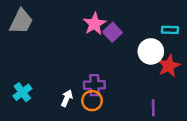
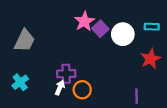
gray trapezoid: (21, 21) -> (24, 41), moved
white circle: (151, 51) -> (123, 34), moved
purple cross: (94, 85) -> (66, 74), moved

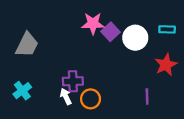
pink star: (84, 21) -> (93, 24), turned 30
white arrow: (60, 88) -> (66, 97), turned -48
purple line: (137, 96) -> (147, 97), moved

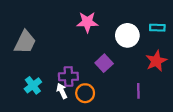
purple square: (111, 32) -> (104, 63), moved
cyan cross: (22, 91) -> (33, 85), moved

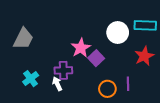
pink star: (87, 22) -> (81, 48), moved, turned -30
cyan rectangle: (157, 28) -> (145, 25), size x1.5
orange circle: (85, 93) -> (107, 89), moved

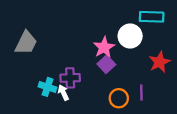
cyan rectangle: (145, 25) -> (152, 17), moved
pink star: (81, 48) -> (104, 47), moved
cyan cross: (31, 79) -> (47, 87), moved, turned -35

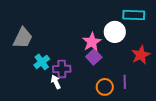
cyan cross: (47, 87) -> (42, 62), moved, turned 35

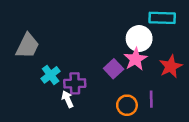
pink star: (92, 42) -> (135, 59), moved

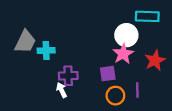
purple square: (114, 69) -> (108, 74), moved, turned 35
cyan cross: (51, 75) -> (46, 50), moved, turned 35

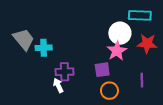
gray trapezoid: (25, 42) -> (24, 39), turned -65
red star: (155, 60) -> (147, 44), moved, turned 30
purple line: (137, 90) -> (142, 80), moved

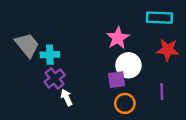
white circle: (120, 33) -> (128, 65), moved
pink star: (117, 51) -> (118, 38), moved
purple cross: (65, 72) -> (55, 78), moved, turned -36

